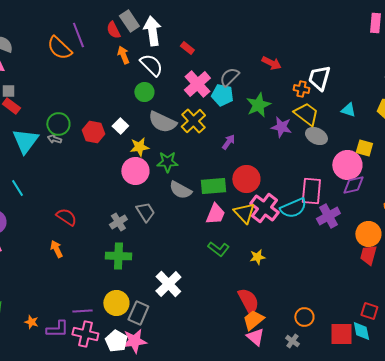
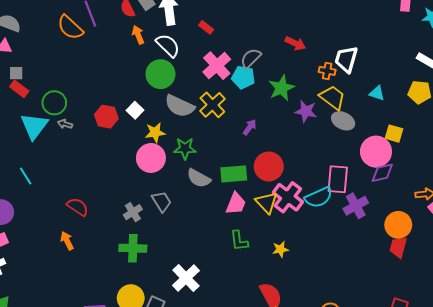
green circle: (144, 92) -> (160, 74), size x1.4
green circle: (58, 124) -> (54, 103), moved
green L-shape: (218, 249) -> (239, 241), turned 45

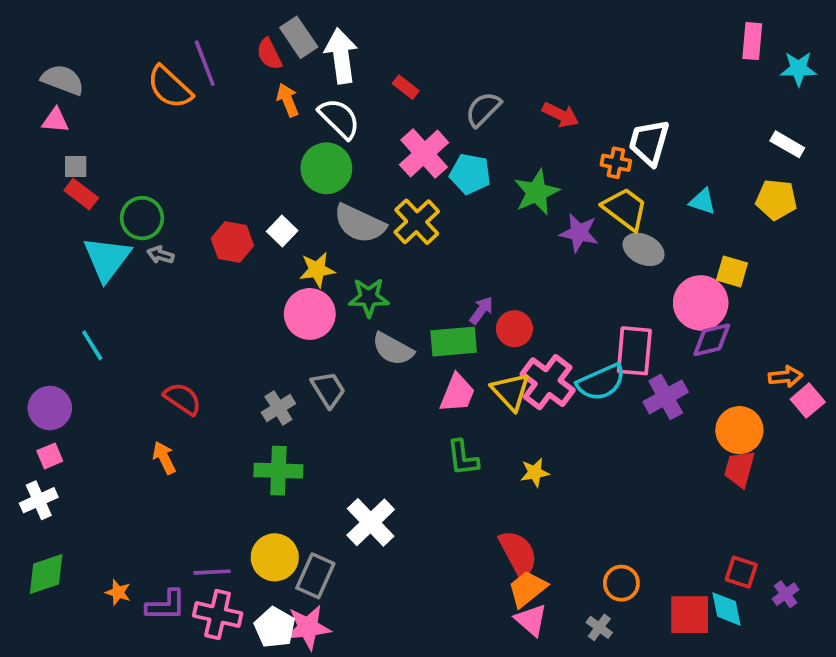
gray semicircle: (251, 58) -> (483, 109), moved
purple arrow: (250, 127) -> (481, 310), moved
red circle: (269, 166) -> (514, 329), size x0.7

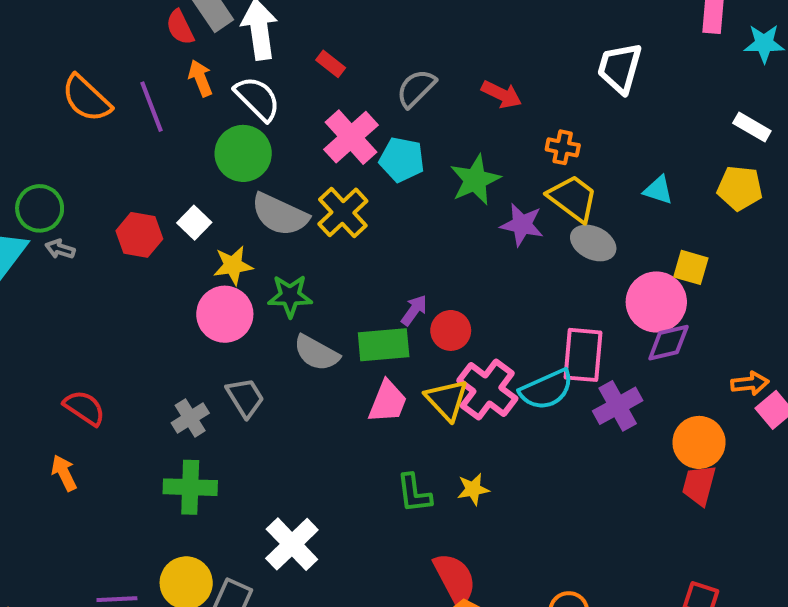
purple line: (205, 63) -> (152, 107), moved
orange semicircle: (170, 87) -> (86, 98), moved
white trapezoid: (649, 142) -> (620, 68), moved
green L-shape: (463, 458) -> (414, 493), moved

